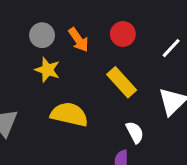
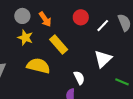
red circle: (123, 34) -> (81, 17), moved
yellow rectangle: (122, 82) -> (59, 44), moved

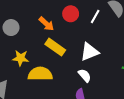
orange arrow: (45, 19) -> (46, 24), moved
yellow star: (25, 38) -> (21, 58), moved
white triangle: (103, 59) -> (89, 52), moved, turned 36

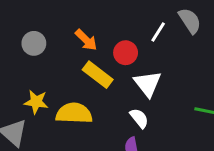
red circle: (71, 14) -> (126, 53), moved
white triangle: (89, 52) -> (148, 84), turned -48
yellow star: (21, 58) -> (36, 102), moved

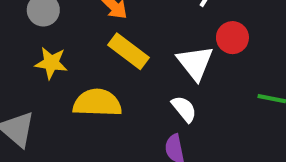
red circle: (126, 53) -> (232, 38), moved
yellow star: (36, 102) -> (51, 63), moved

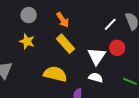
yellow semicircle: (97, 103) -> (55, 74), moved
white semicircle: (184, 109) -> (96, 78), moved, turned -48

